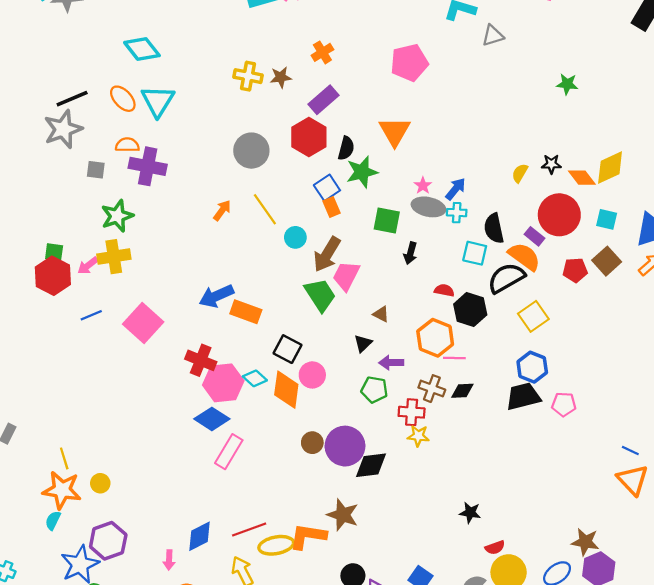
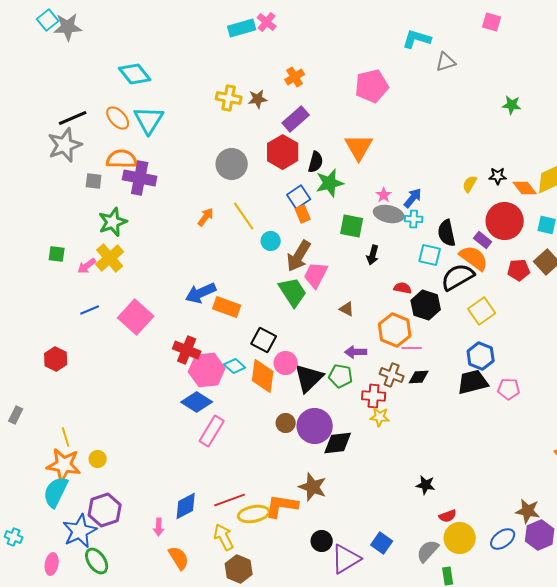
orange semicircle: (127, 145) -> (122, 159), size x1.4
yellow cross: (114, 257) -> (110, 258), turned -32
red hexagon: (53, 276) -> (56, 359), moved, size x0.7
black triangle: (363, 343) -> (309, 378), moved, size x1.8
cyan semicircle: (53, 520) -> (56, 492), size x1.8

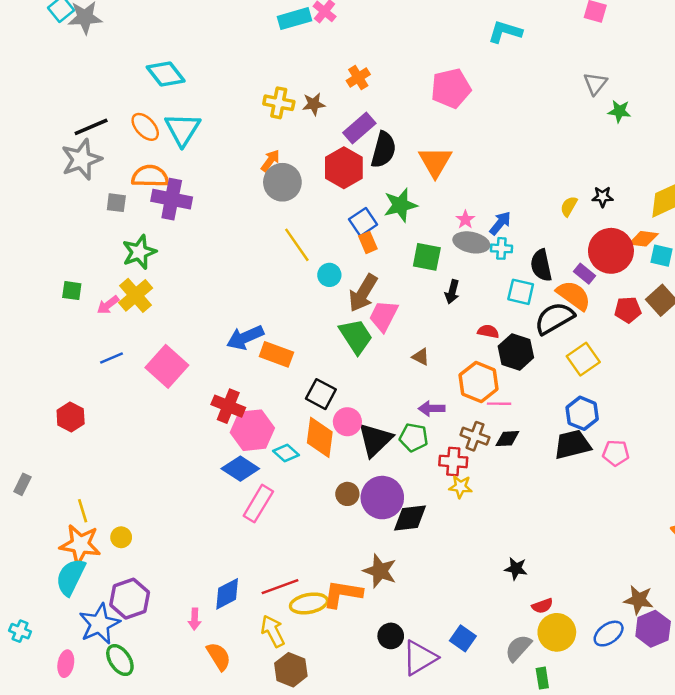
gray triangle: (446, 62) -> (595, 84), moved, turned -35
black semicircle: (316, 162) -> (383, 150), moved, size x1.4
orange diamond: (525, 188) -> (643, 239), moved, turned -45
orange arrow: (206, 217) -> (270, 161), moved
cyan diamond: (235, 366) -> (286, 453), moved

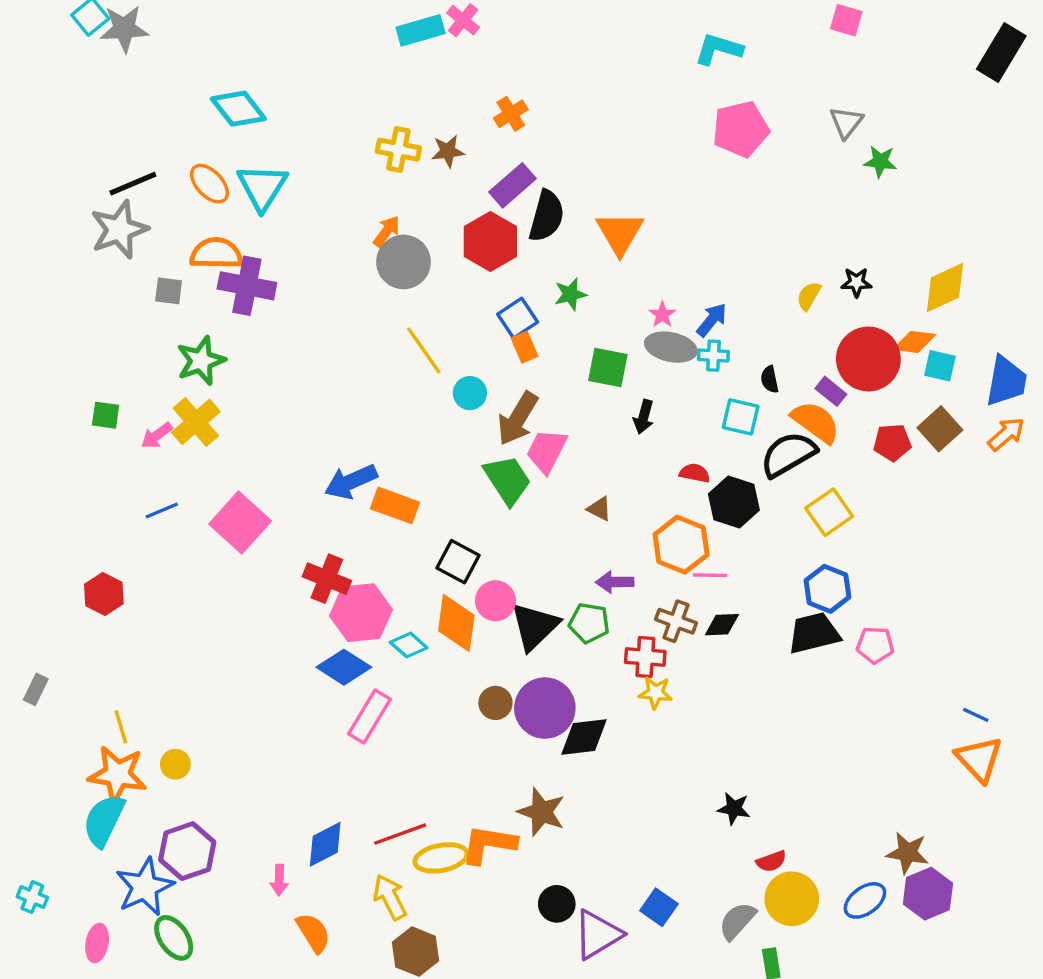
pink pentagon: (451, 88) -> (741, 129), moved
green star: (400, 205) -> (570, 294), size x0.7
black semicircle: (541, 265) -> (770, 379), size x0.6

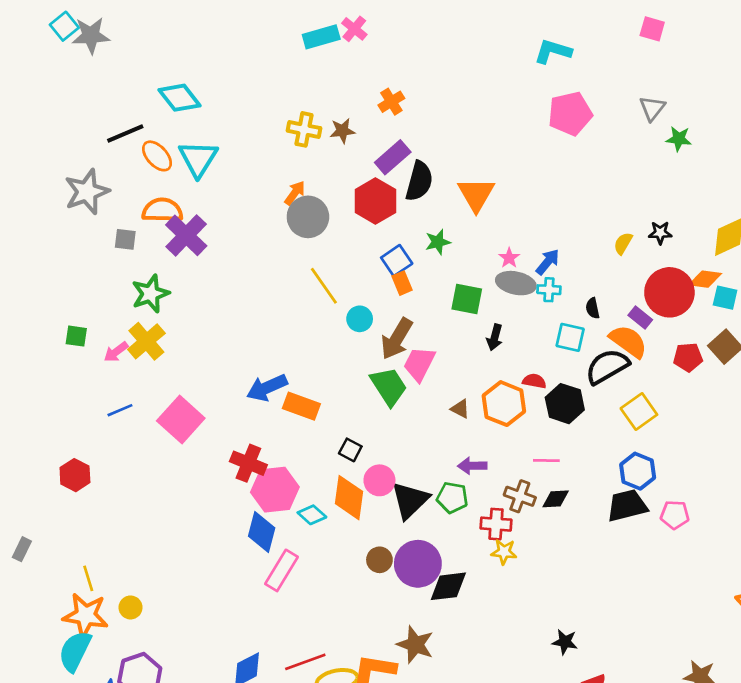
black line: (133, 184) -> (125, 133), moved
purple cross: (247, 286) -> (186, 235), turned 33
orange hexagon: (681, 545) -> (504, 404), moved
black square: (458, 562) -> (350, 450), size x0.7
blue diamond: (344, 667) -> (262, 532), turned 72

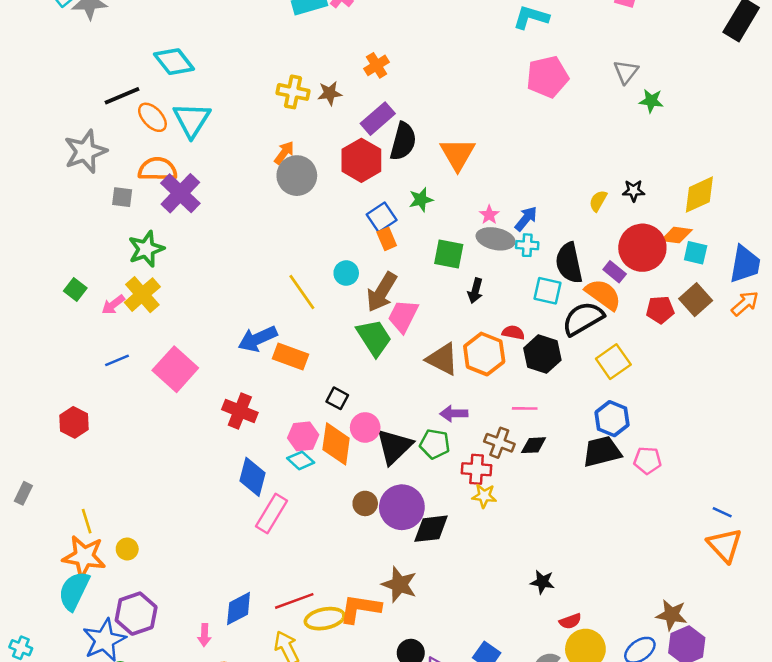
yellow line: (324, 286) -> (302, 292), moved
black semicircle: (593, 308) -> (569, 263), size x2.0
green square: (76, 336) -> (75, 289), turned 30
brown triangle: (460, 409) -> (442, 359), size x1.8
pink hexagon: (275, 490) -> (303, 436), moved, size x0.7

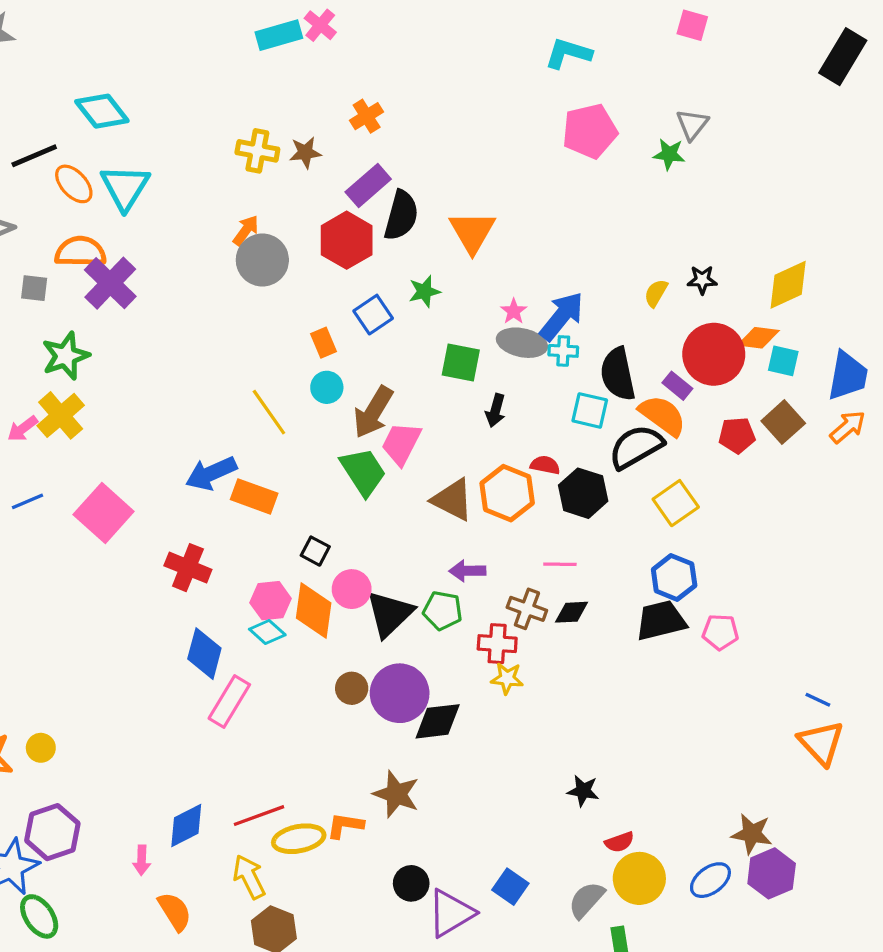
green star: (651, 101) -> (669, 154), moved
blue arrow: (526, 219) -> (562, 316), size x1.5
orange rectangle: (387, 239) -> (324, 343), moved
orange L-shape: (360, 609) -> (345, 826), size x0.7

